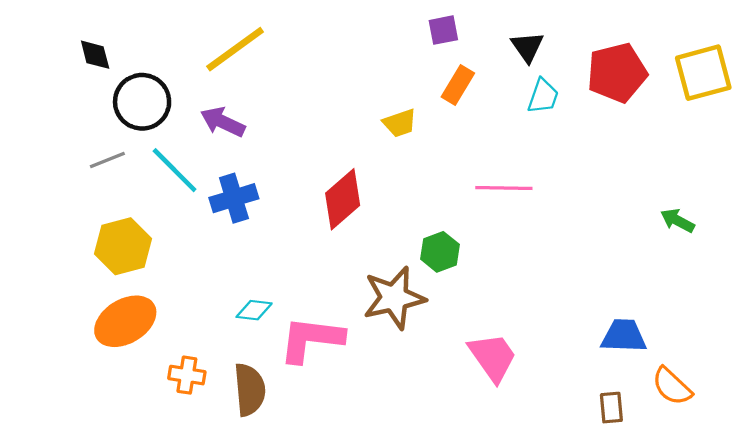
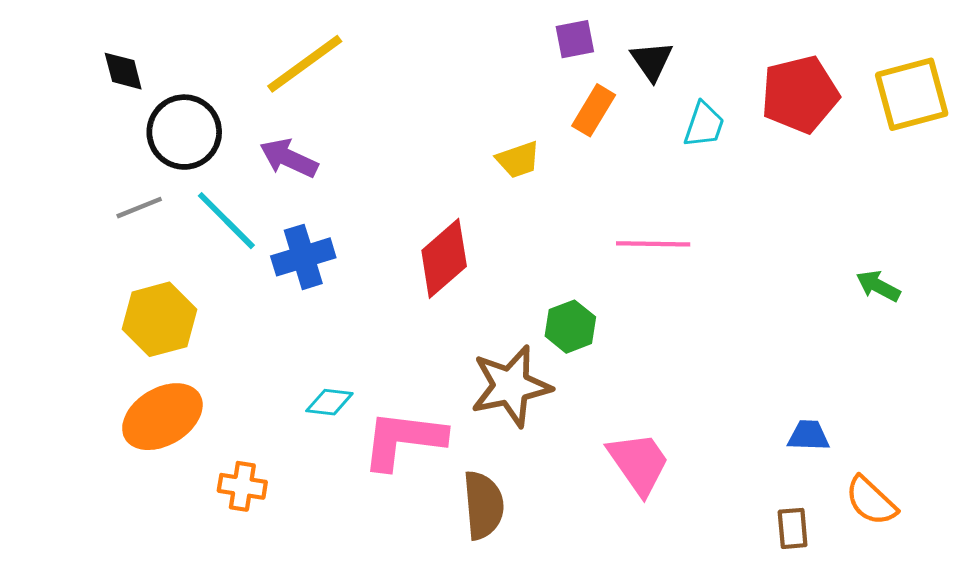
black triangle: (527, 47) -> (652, 61), moved
blue trapezoid: (624, 336) -> (809, 435), size x0.7
brown semicircle: (250, 390) -> (483, 505), moved

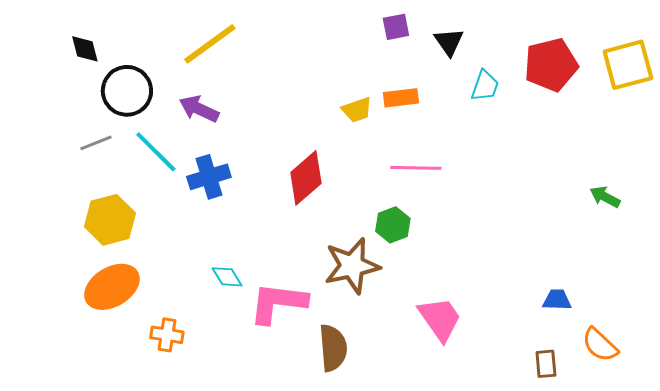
orange rectangle: (594, 110) -> (401, 98), moved, turned 52
pink line: (653, 244) -> (416, 168), moved
cyan diamond: (329, 402) -> (227, 277), turned 52

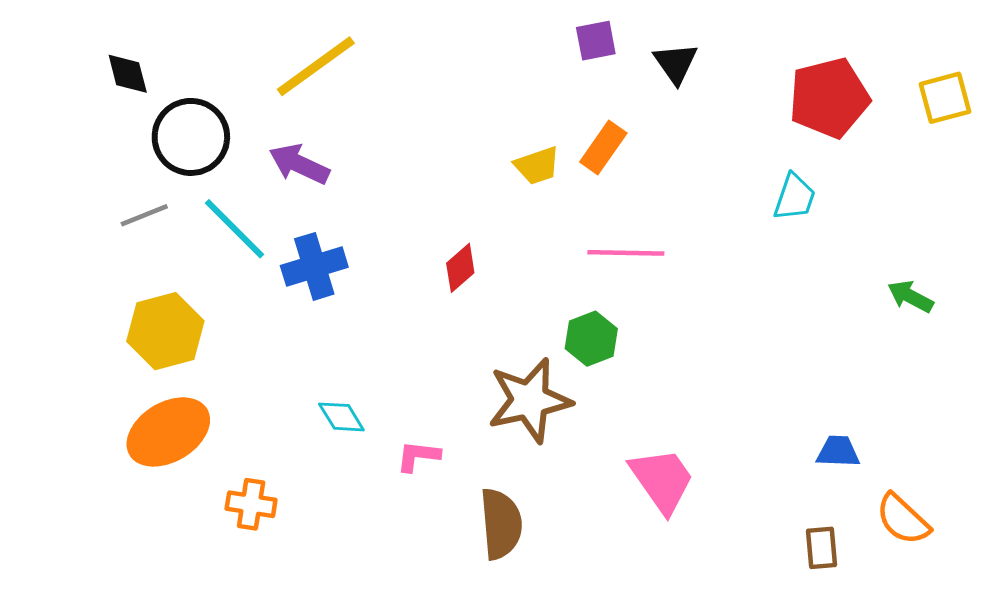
yellow square: (628, 65) -> (945, 98), size x0.7
cyan trapezoid: (485, 86) -> (794, 197), moved
orange rectangle: (401, 98) -> (603, 148), turned -48
red diamond: (306, 178) -> (460, 268), size x0.6
pink L-shape: (278, 303) -> (418, 456), size x0.5

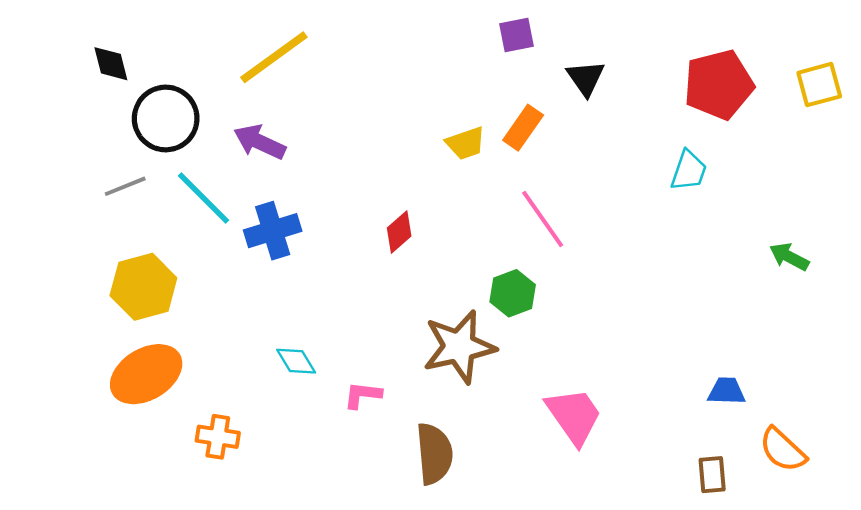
black triangle: (676, 63) -> (586, 78), moved
pink line: (626, 253) -> (543, 219), turned 54

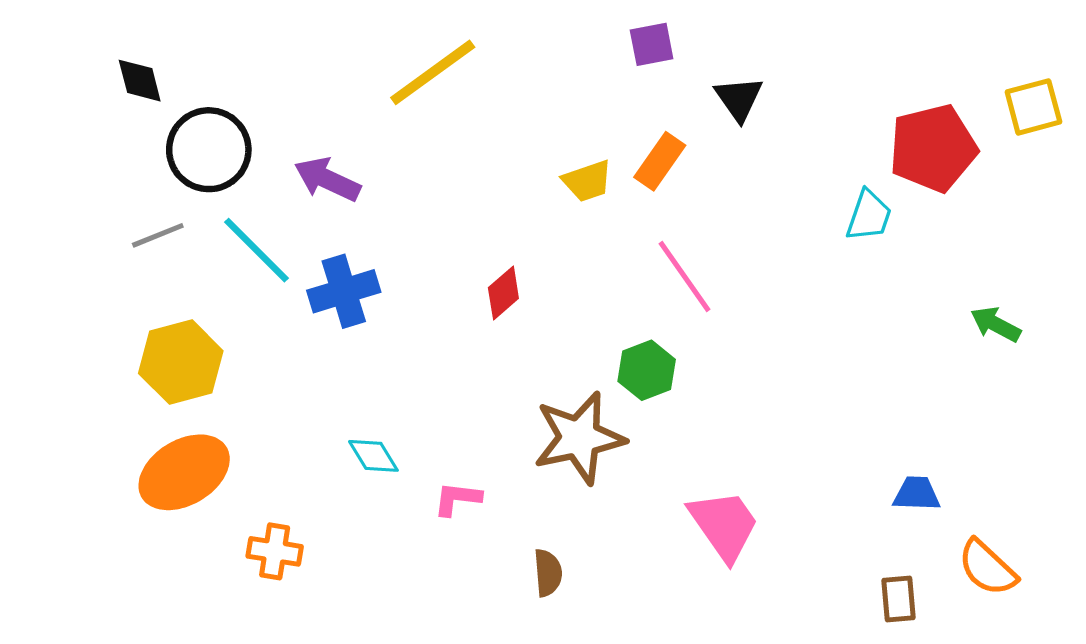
yellow line: (274, 57) -> (433, 72), moved
red pentagon: (719, 85) -> (933, 148), moved
brown semicircle: (434, 454) -> (548, 573), size x0.6

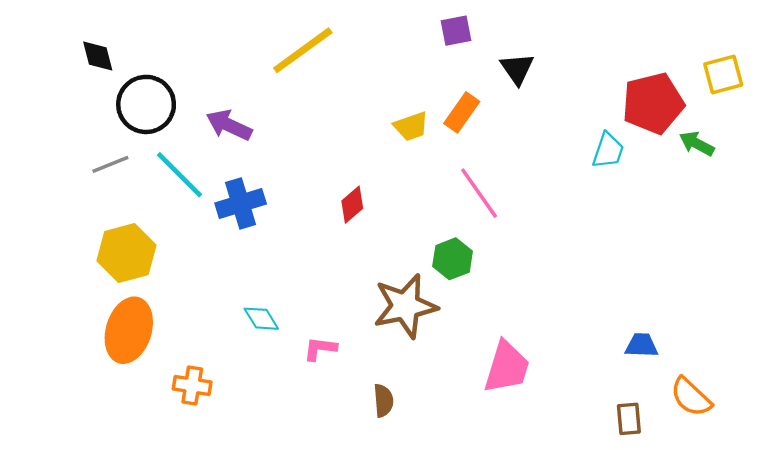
green arrow: (996, 324) -> (697, 144), moved
orange ellipse: (184, 472) -> (129, 330), turned -42
pink trapezoid: (724, 525) -> (507, 367), turned 52

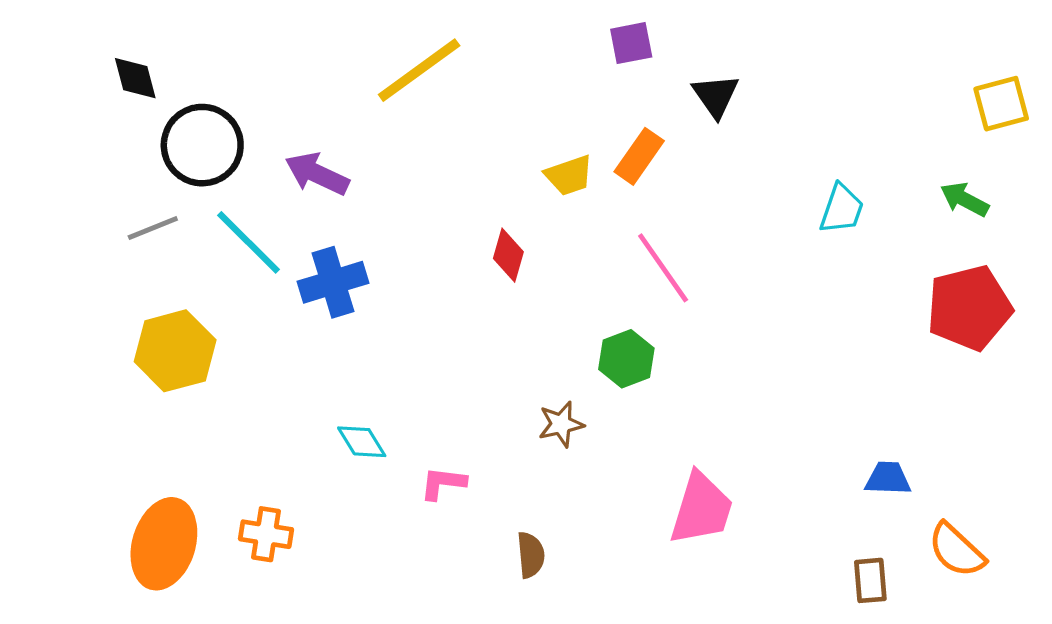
red pentagon: (653, 103) -> (969, 308), moved
red diamond: (352, 205) -> (508, 255), moved, turned -33
brown star: (405, 306) -> (561, 424), size x0.5
orange ellipse: (129, 330) -> (164, 544), moved

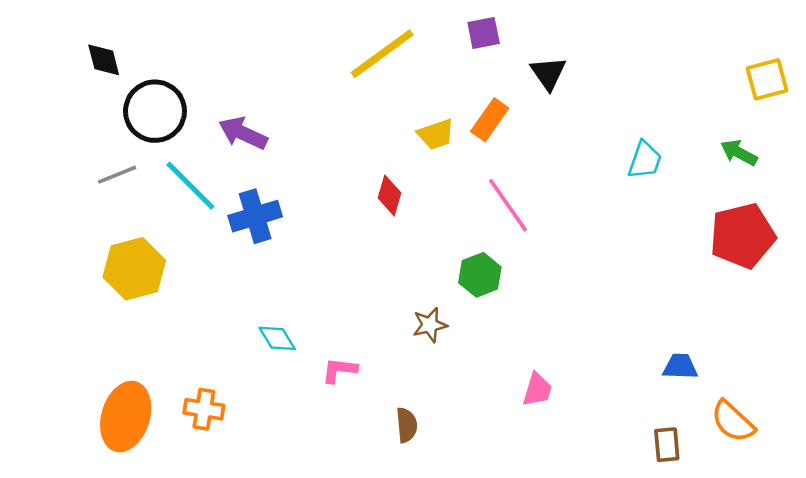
yellow line: (419, 70) -> (382, 54), moved
pink trapezoid: (701, 509) -> (537, 390), size x0.6

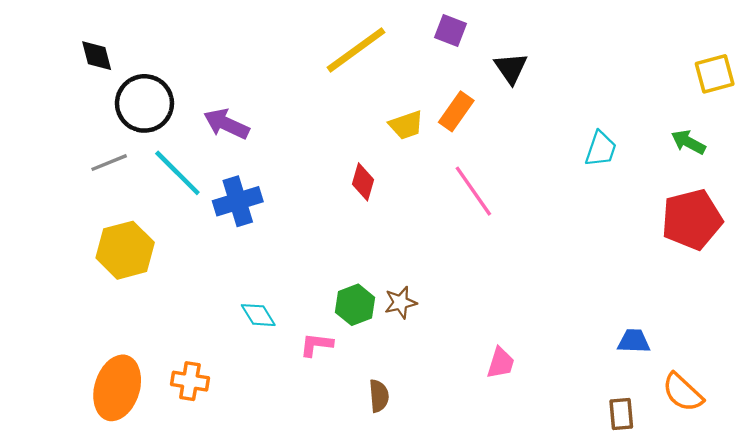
purple square: (484, 33) -> (451, 31), turned 32
green hexagon: (480, 275) -> (355, 305), moved

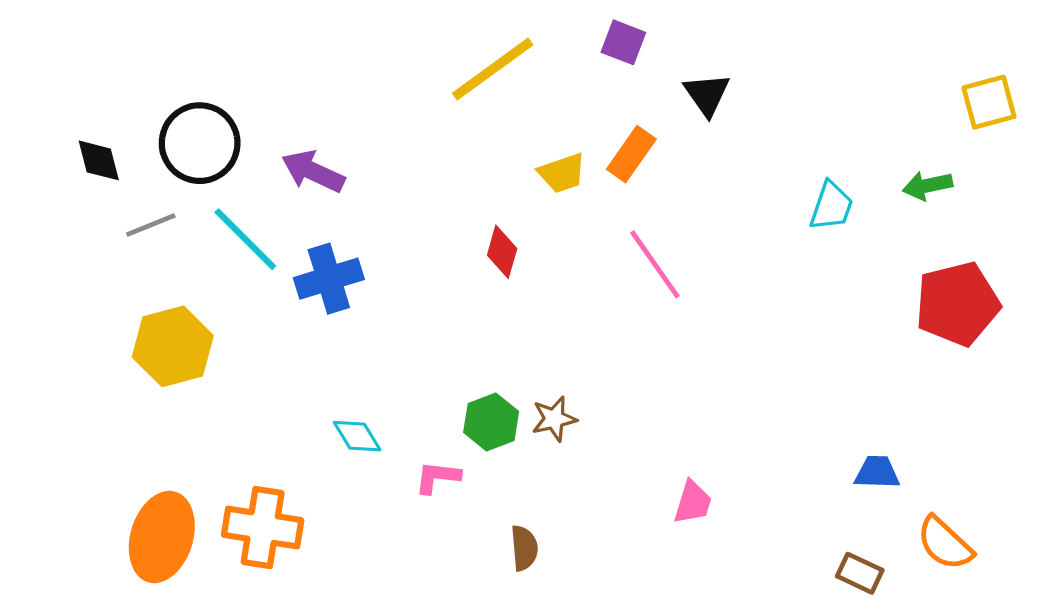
black diamond: (97, 56) -> (99, 160), moved
green arrow: (688, 142) -> (927, 186), moved, turned -40
orange cross: (190, 381) -> (263, 528), size x1.5
brown rectangle: (621, 414) -> (860, 573), turned -60

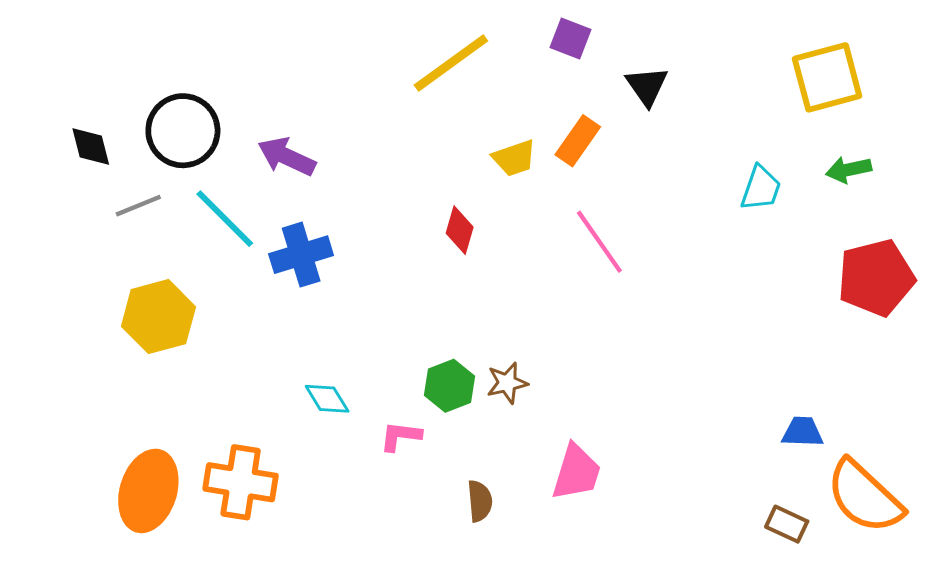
yellow square: (989, 102) -> (827, 77), moved, size x1.4
pink trapezoid: (693, 502) -> (576, 472), moved, size x1.4
orange semicircle: (945, 543) -> (864, 497), size x1.5

